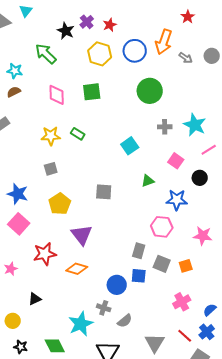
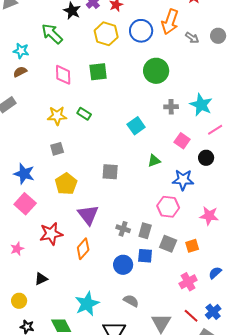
orange diamond: (77, 269) -> (83, 249), turned -65
gray cross: (104, 308) -> (123, 229), moved
blue semicircle: (210, 310) -> (215, 273), moved
gray semicircle: (125, 321) -> (131, 301), turned -112

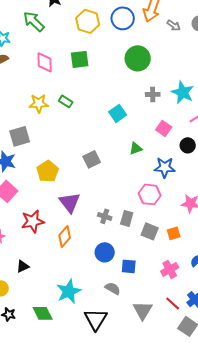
gray square: (57, 149) -> (20, 136), moved, size x1.5
gray square: (110, 172) -> (92, 159), turned -30
blue square: (145, 256) -> (129, 266), moved

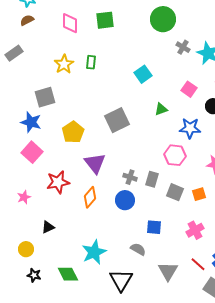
gray cross: (153, 94) -> (183, 47), moved, turned 32
green rectangle: (66, 101) -> (91, 62), turned 64
yellow star: (39, 103) -> (64, 64), turned -30
gray square: (92, 159) -> (117, 120), size x1.4
blue circle: (105, 252) -> (125, 200), moved

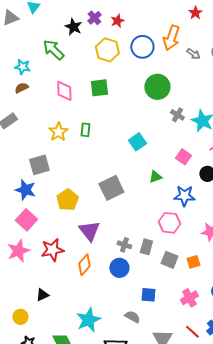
pink star: (24, 197) -> (18, 251), moved, size x1.6

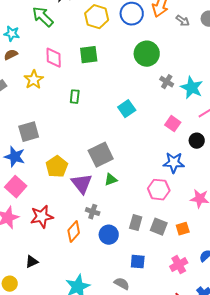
yellow star: (58, 132) -> (34, 80), moved
green triangle: (155, 177) -> (111, 180), moved
purple triangle: (89, 231) -> (82, 184), moved
gray cross: (124, 245) -> (93, 212), moved
gray rectangle: (146, 247) -> (136, 223), moved

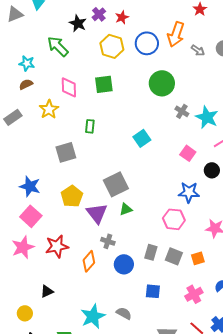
gray square: (29, 132) -> (66, 152), moved
gray semicircle: (122, 284) -> (124, 313), moved

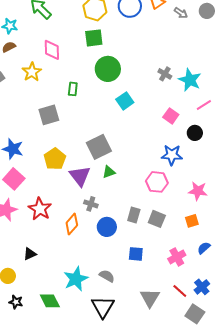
green circle: (162, 83) -> (108, 69), moved
green square: (104, 84) -> (94, 38), moved
red star: (57, 246) -> (40, 209), turned -30
orange square: (198, 258) -> (192, 221), moved

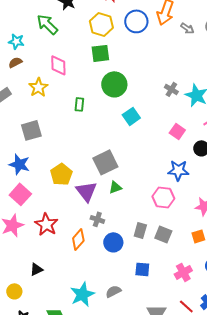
gray square: (49, 115) -> (31, 130), moved
gray semicircle: (107, 276) -> (113, 291), turned -56

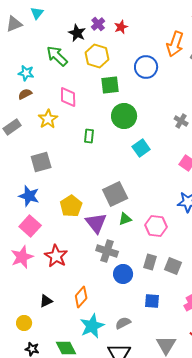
blue circle: (136, 21) -> (146, 67), moved
yellow hexagon: (101, 24) -> (97, 56), moved
pink hexagon: (163, 197) -> (156, 226), moved
gray cross: (97, 219) -> (107, 251), size x1.5
orange diamond: (78, 239) -> (81, 297), moved

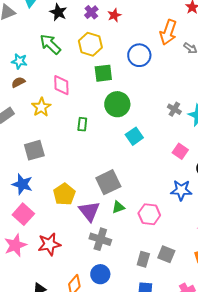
black star: (77, 33) -> (58, 12), moved
red star: (56, 256) -> (49, 244), turned 30
gray rectangle: (150, 262) -> (143, 259), moved
blue circle: (123, 274) -> (100, 274), moved

